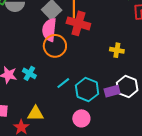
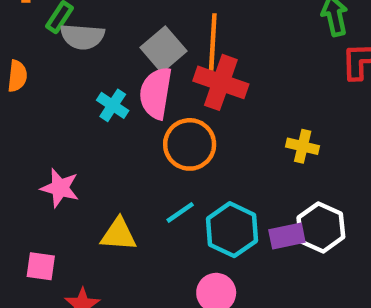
orange circle: (55, 46) -> (190, 144), moved
cyan cross: (29, 73) -> (113, 105), moved
yellow triangle: (36, 114) -> (119, 234), moved

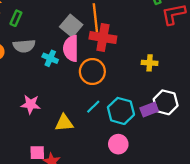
gray semicircle: (82, 37) -> (24, 46), moved
pink square: (41, 266) -> (37, 153), moved

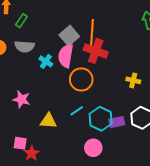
purple rectangle: (149, 109) -> (117, 122), moved

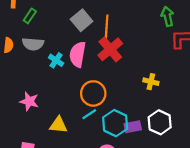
gray square: (69, 36) -> (82, 20), moved
red cross: (96, 51) -> (110, 49), turned 30
orange circle: (81, 79) -> (93, 93), moved

